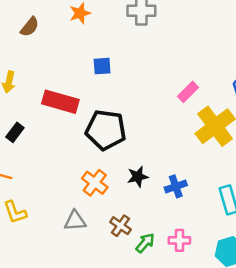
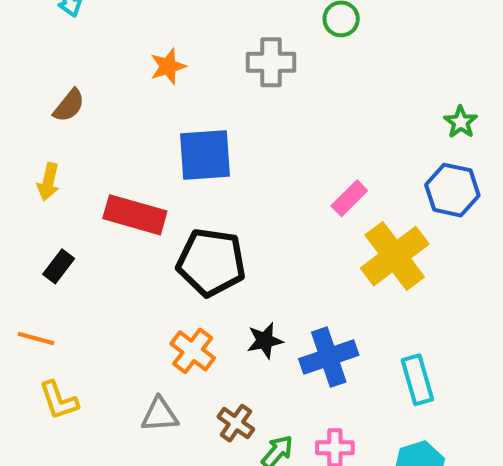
brown semicircle: (30, 27) -> (69, 106), moved
blue square: (102, 66) -> (205, 155), size x1.8
blue cross: (176, 186) -> (329, 357), size x1.5

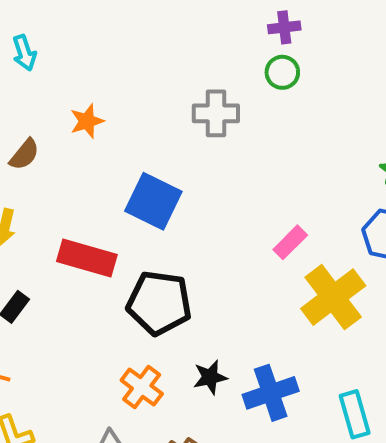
orange star: (168, 66) -> (87, 121), moved
blue square: (205, 155) -> (153, 201), turned 30

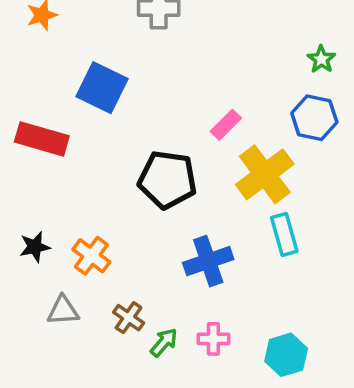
black pentagon: (159, 303) -> (167, 180), moved
black star: (210, 377) -> (35, 247), moved
cyan rectangle: (355, 414) -> (284, 234), moved

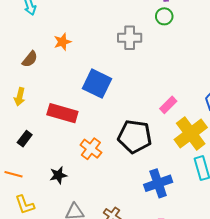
orange cross: (91, 256) -> (91, 149), moved

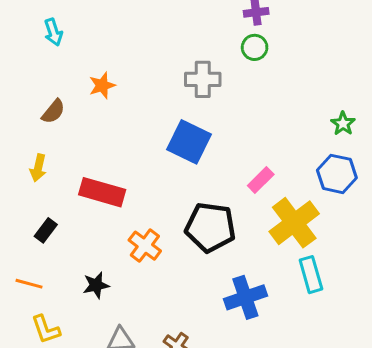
blue square: (97, 84) -> (189, 142), moved

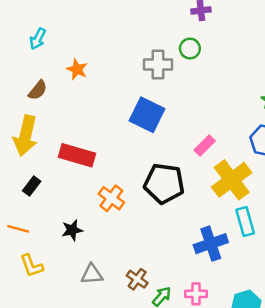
cyan arrow: (53, 32) -> (38, 39), moved, turned 45
green circle: (255, 47) -> (190, 49), moved
orange star: (102, 86) -> (77, 69), turned -30
yellow arrow: (38, 168) -> (25, 136), size x1.8
blue cross: (245, 297) -> (211, 244), moved

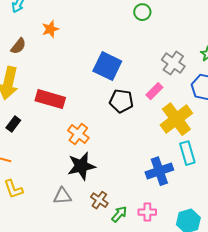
gray cross: (158, 64) -> (173, 63), moved, turned 35
orange star: (77, 69) -> (50, 29), turned 30
black pentagon: (164, 183) -> (121, 101), moved, size x0.7
black star: (72, 230) -> (81, 166), moved, size x1.6

